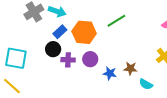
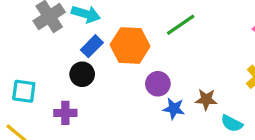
cyan square: (16, 58) -> (24, 91), size x0.7
purple circle: (90, 59) -> (158, 84), moved
purple cross: (68, 60) -> (65, 113), moved

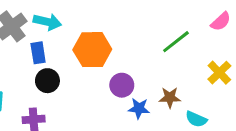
green line: (181, 25) -> (176, 42), moved
blue rectangle: (92, 46) -> (38, 53), moved, turned -50

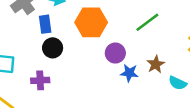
green line: (176, 42) -> (147, 22), moved
brown star: (170, 97) -> (156, 64), turned -30

